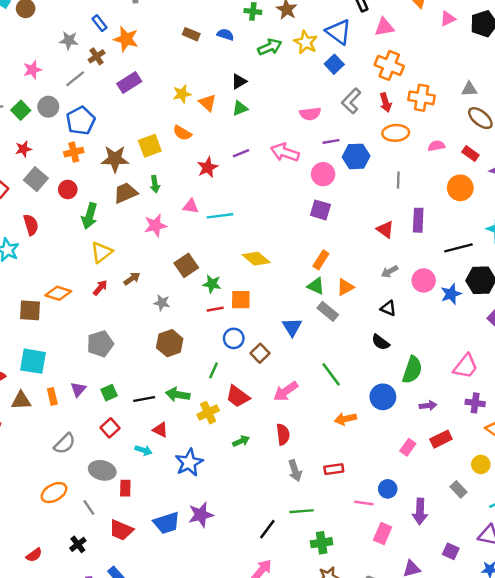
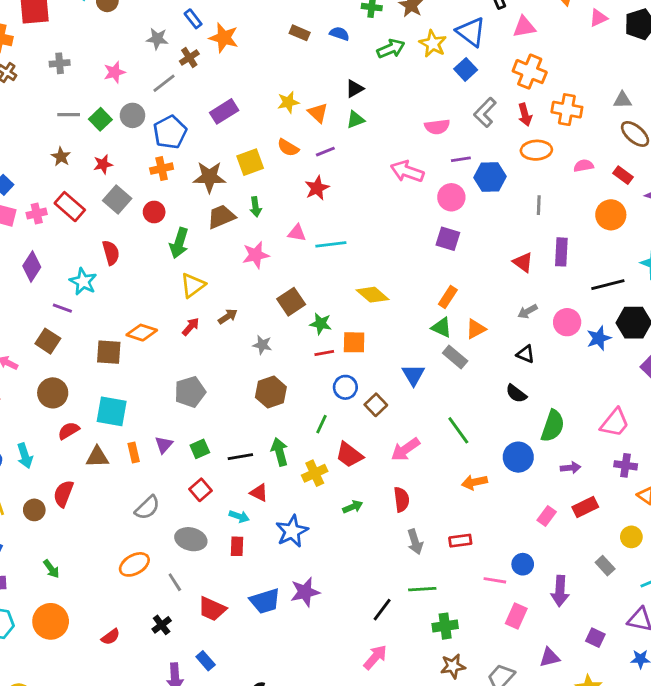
purple rectangle: (129, 83) -> (224, 111), moved
purple line: (241, 153) -> (325, 152), moved
green arrow: (178, 395) -> (280, 452), turned 65
red rectangle: (125, 488) -> (237, 546), moved

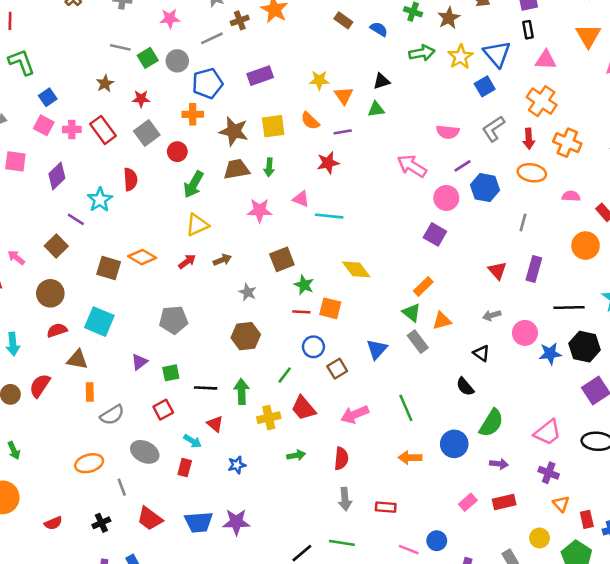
purple line: (461, 159) -> (463, 166), turned -36
orange rectangle: (134, 453) -> (90, 392), moved
blue star: (292, 531) -> (237, 465), size x0.6

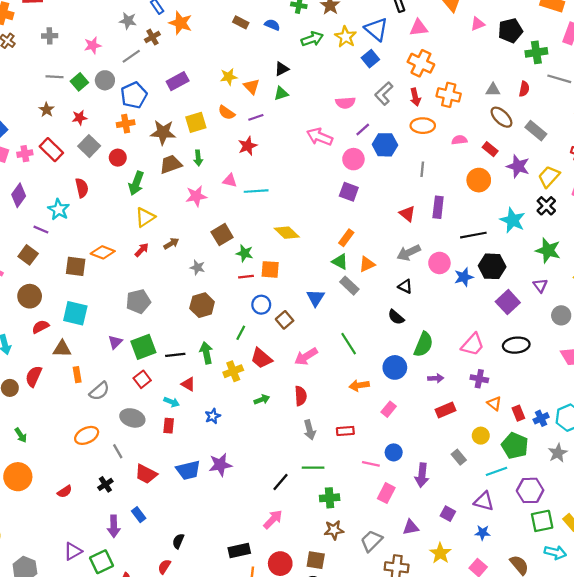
gray arrow: (492, 315) -> (409, 253), size x1.5
green square: (171, 373) -> (143, 347), size x1.6
pink rectangle: (468, 502) -> (389, 409), moved

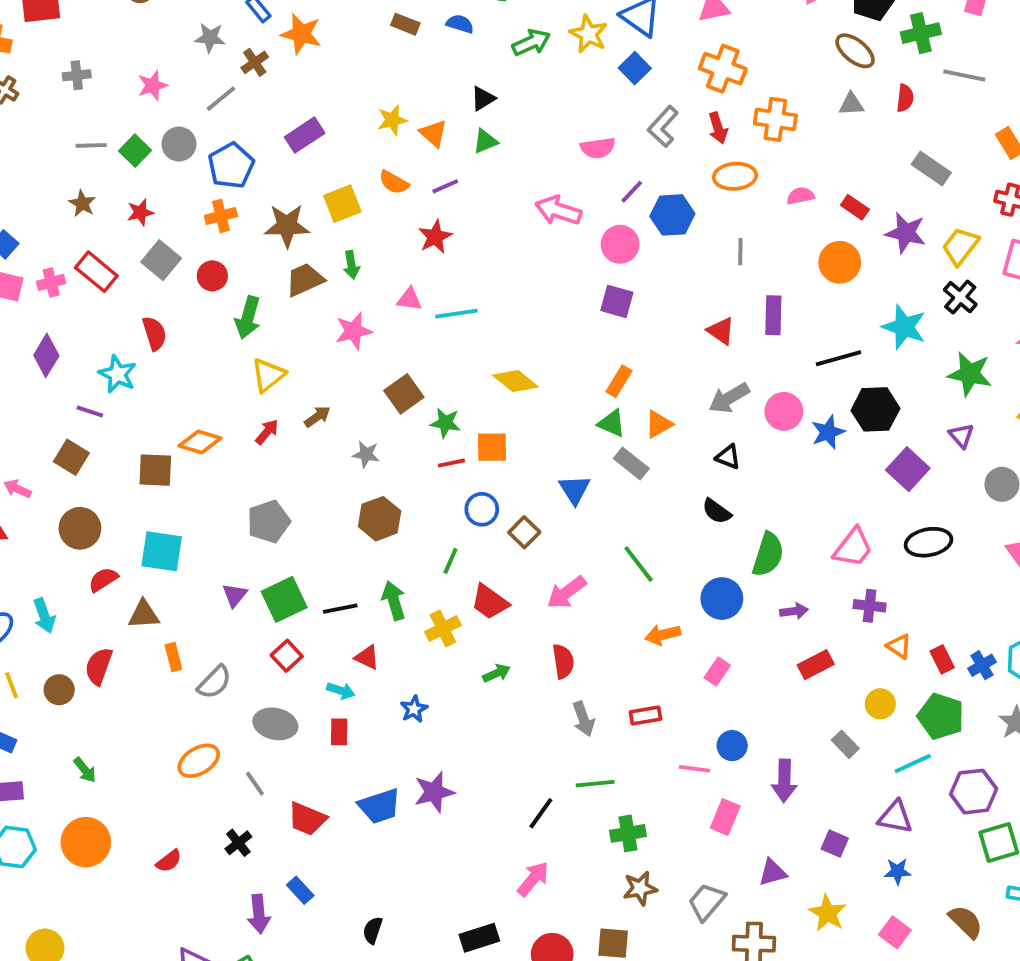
brown ellipse: (501, 117) -> (855, 51), moved

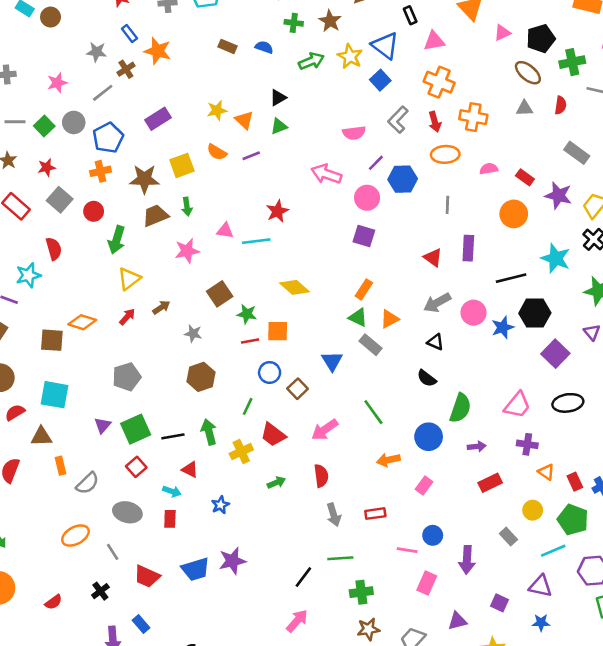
red star: (435, 237) -> (277, 211), moved
cyan star: (118, 374) -> (28, 275), turned 30

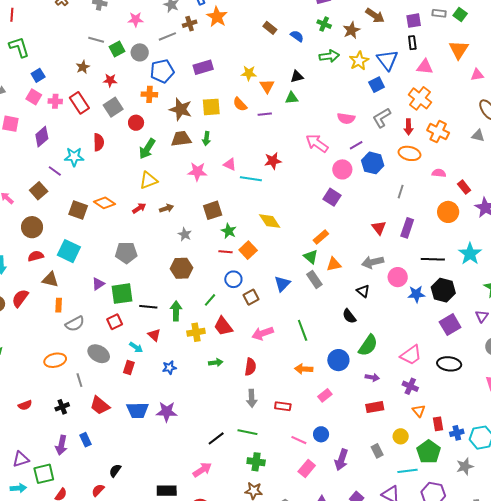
orange square: (278, 331) -> (248, 250), turned 30

